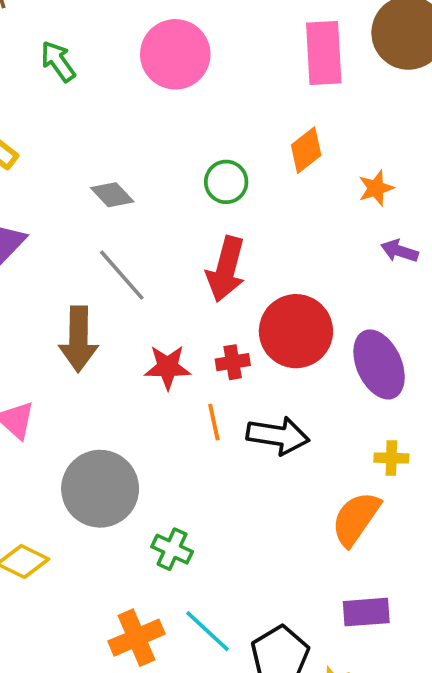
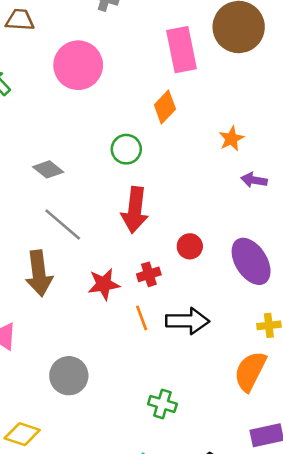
orange diamond: (306, 150) -> (165, 107), moved
red circle: (296, 331) -> (190, 246), size x0.5
gray circle: (100, 489) -> (69, 376), size x0.7
green cross: (172, 549) -> (162, 404), moved

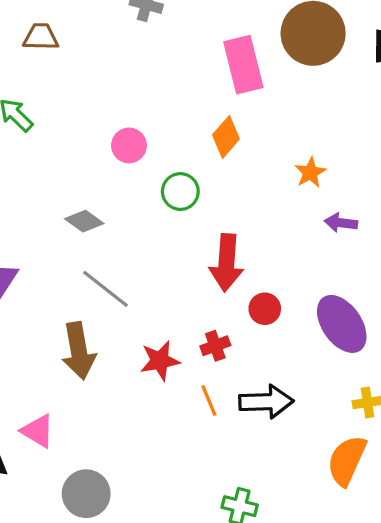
pink circle: (78, 65) -> (129, 145), moved, size x0.6
red arrow: (135, 210) -> (226, 263), moved
gray circle: (69, 376) -> (86, 494), moved

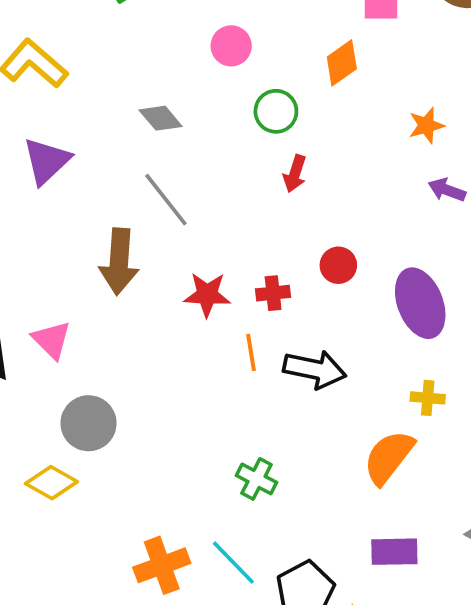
red arrow: (226, 263) -> (295, 174), moved, size x0.6

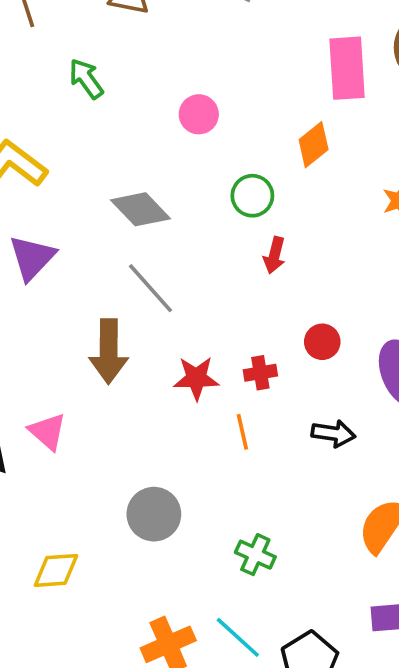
pink circle: (231, 46) -> (199, 114), moved
gray diamond: (161, 118) -> (140, 209), size x1.4
black arrow: (315, 369) -> (333, 433), moved, size x0.7
gray circle: (89, 423) -> (154, 514), moved
yellow diamond: (51, 483) -> (56, 570), turned -30

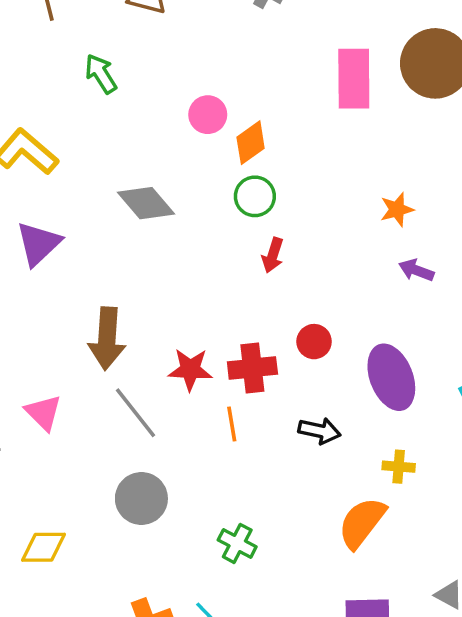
orange diamond: (314, 145) -> (251, 143), moved
gray line: (151, 288) -> (136, 413), moved
red cross: (260, 373) -> (252, 368), size x1.5

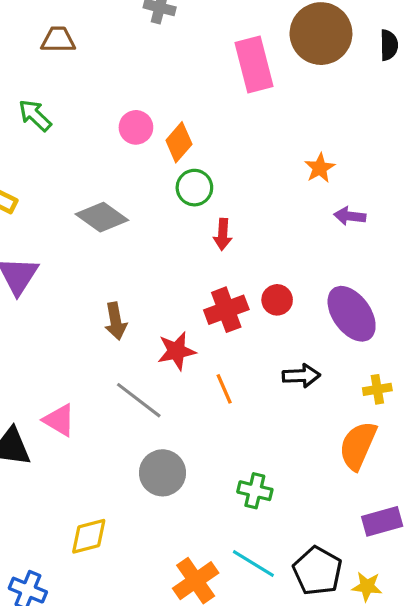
brown arrow: (107, 339) -> (116, 321), moved, size x0.7
red cross: (252, 368) -> (226, 310), moved

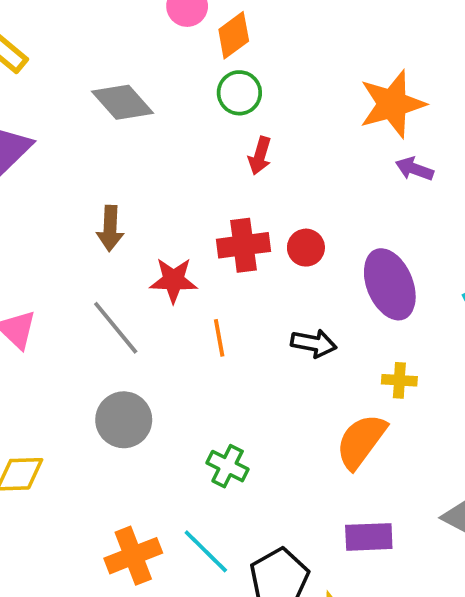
orange star: (320, 168) -> (392, 104), size x1.8

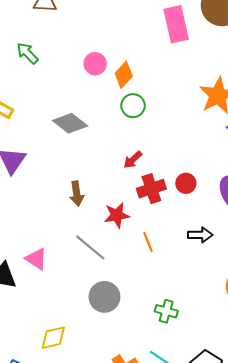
red arrow: (260, 156) -> (133, 160), moved, turned 42

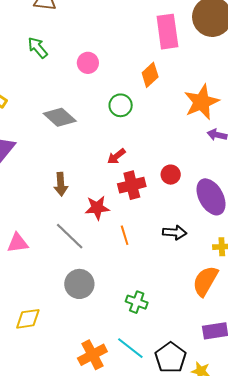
green arrow: (27, 53) -> (38, 48), moved
orange diamond: (124, 75) -> (150, 75), moved
red circle: (186, 183) -> (171, 175), moved
pink triangle: (36, 259) -> (18, 243), turned -45

